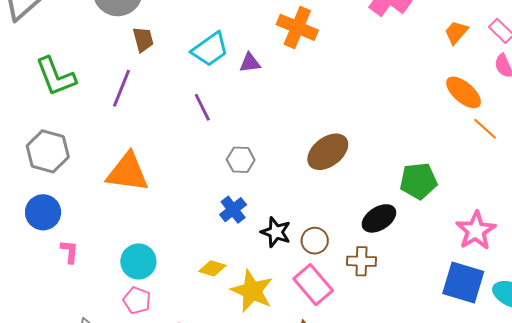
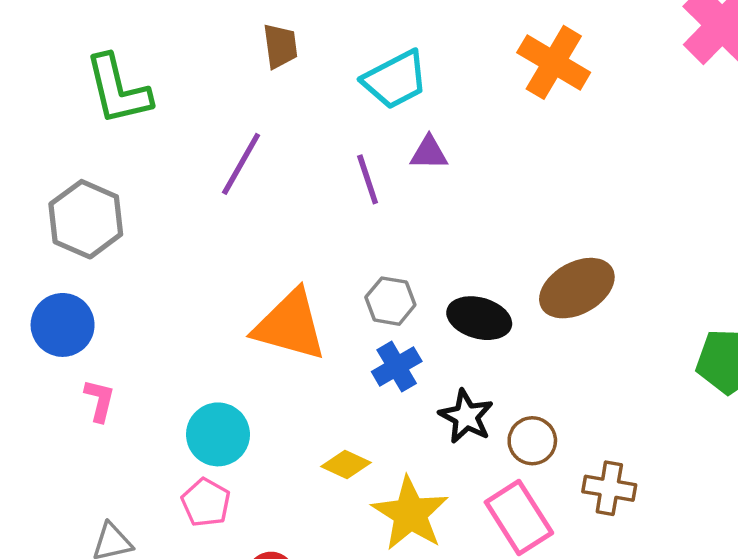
purple triangle: (250, 63) -> (429, 153), moved
purple line: (122, 88) -> (241, 164), moved
gray hexagon: (241, 160) -> (390, 301), moved
orange triangle: (128, 172) -> (290, 325), moved
black ellipse: (379, 218) -> (479, 318), moved, turned 40

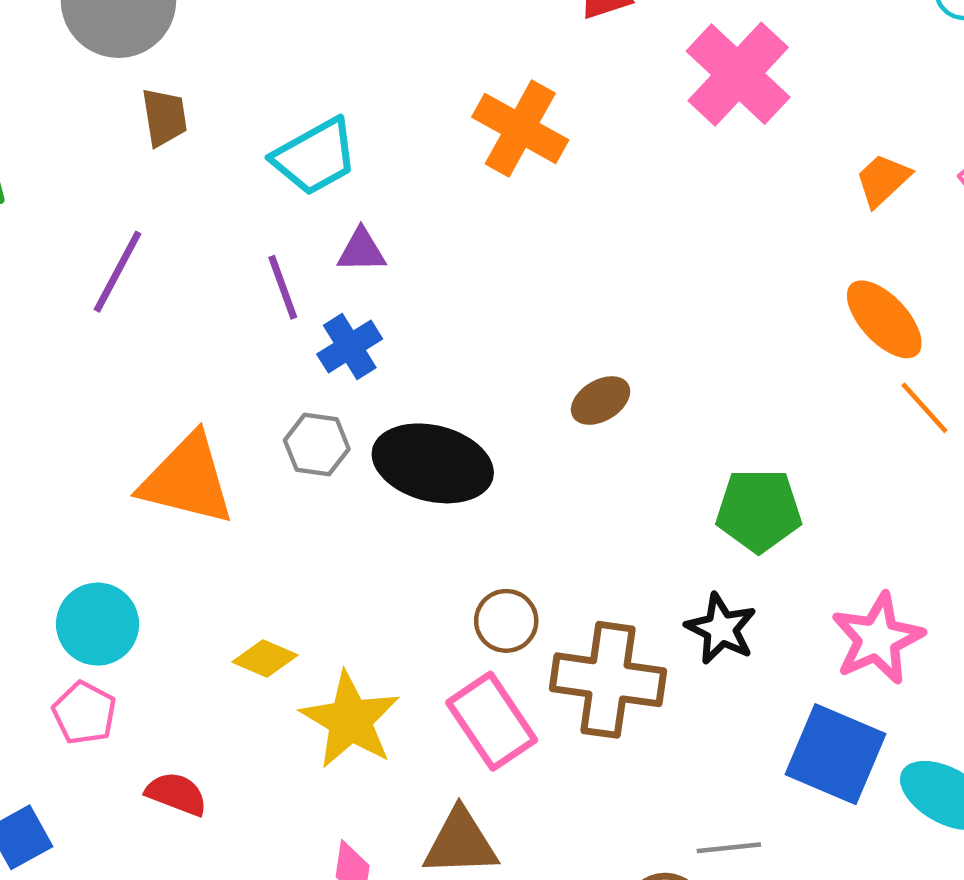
brown ellipse: (577, 288) -> (601, 401), moved, size x0.6
black ellipse: (479, 318) -> (433, 463), size x1.4
blue cross: (397, 367) -> (350, 347), moved
black star: (466, 416) -> (721, 629), moved
brown cross: (609, 488) -> (608, 680), size x1.6

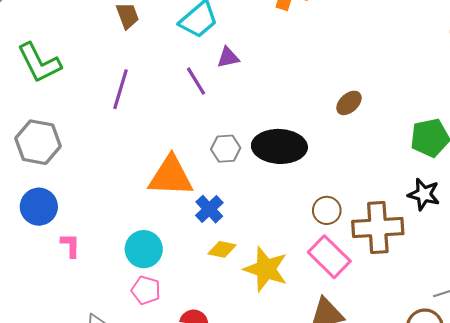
blue cross: (350, 347) -> (209, 209), moved

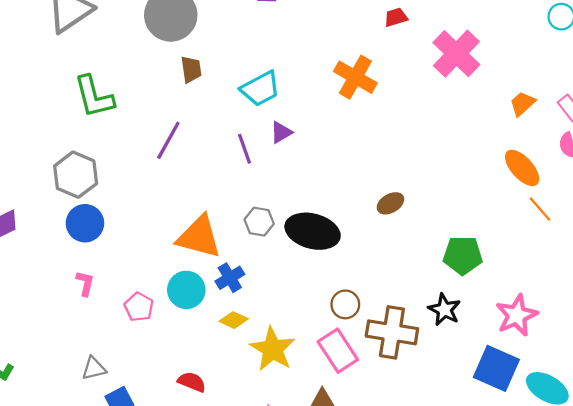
purple triangle: (228, 57) -> (281, 132), turned -30
blue circle: (39, 207) -> (85, 223), moved
cyan circle: (144, 249) -> (186, 290), moved
pink pentagon: (146, 290) -> (139, 307), moved

